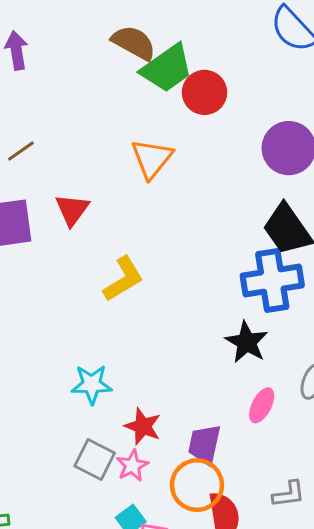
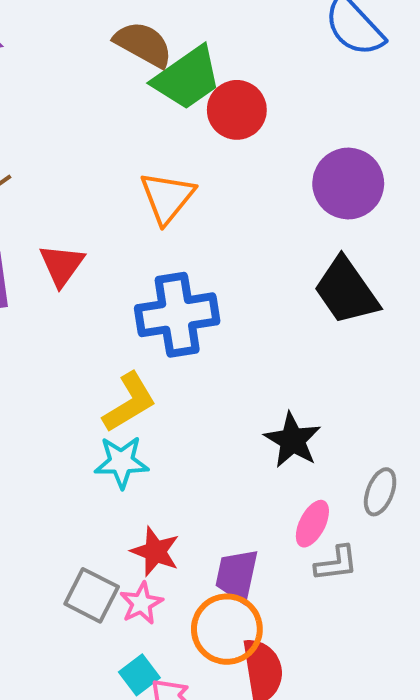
yellow L-shape: (123, 279) -> (129, 402), moved
blue cross: (272, 280) -> (177, 315), moved
cyan star: (92, 384) -> (121, 462), moved
gray L-shape: (289, 494) -> (336, 563), moved

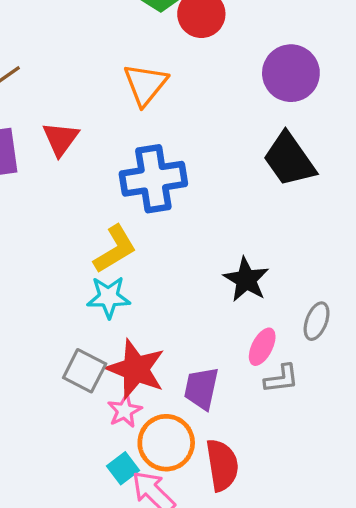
red star: (155, 552) -> (136, 369), size x1.5
gray square: (92, 595) -> (85, 371), moved
orange circle: (227, 629) -> (166, 443), moved

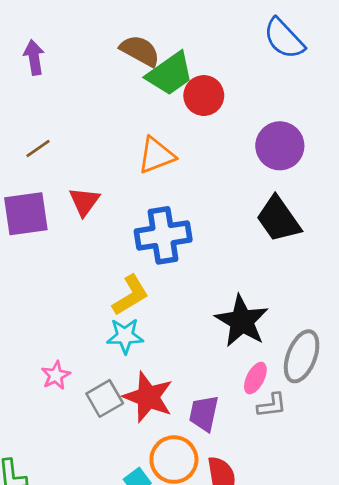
orange triangle: (145, 84) -> (156, 155), turned 30
black star: (246, 280) -> (242, 321), size x1.4
gray ellipse: (317, 321) -> (302, 356), size x1.6
gray square: (85, 371) -> (105, 398), turned 33
pink star: (125, 411) -> (56, 375), moved

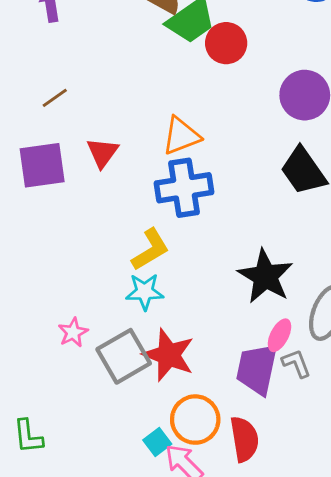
orange triangle: (156, 155) -> (181, 136), moved
gray square: (105, 398) -> (124, 356), size x1.4
gray L-shape: (272, 405) -> (296, 363), turned -104
purple trapezoid: (204, 413) -> (257, 369), moved, size x1.4

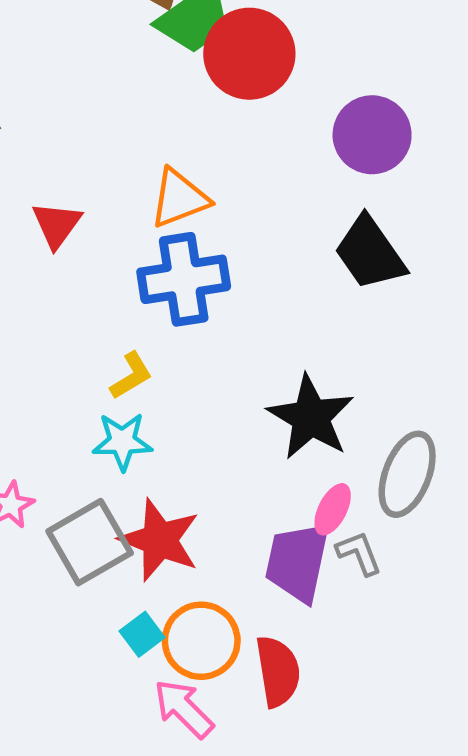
red circle: (226, 43) -> (249, 54), size x1.4
yellow L-shape: (150, 250) -> (131, 376), size x0.7
cyan square: (157, 442) -> (142, 634), moved

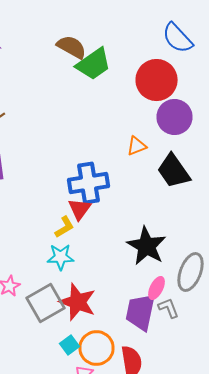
red circle: (249, 54) -> (156, 80), moved
orange triangle: (179, 198) -> (136, 146), moved, size x0.7
red triangle: (57, 225) -> (80, 209), moved

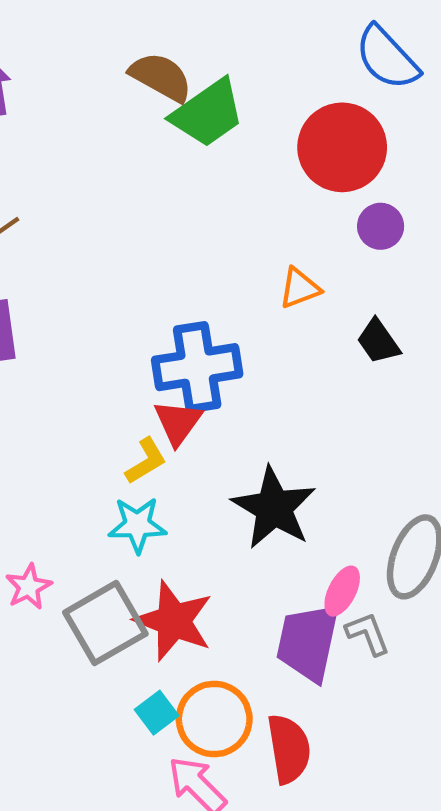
purple circle: (174, 117) -> (381, 226), size x0.6
black trapezoid: (174, 171) -> (378, 341), size x0.6
black star: (146, 246) -> (274, 508), moved

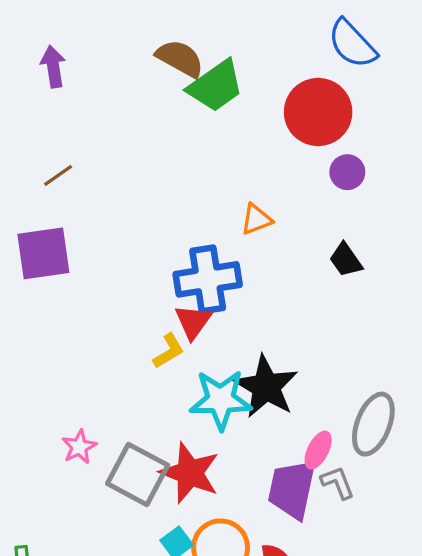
orange triangle: (299, 288) -> (256, 219), moved
cyan star: (137, 525) -> (221, 400), moved, size x1.4
gray square: (105, 623) -> (138, 474), turned -32

